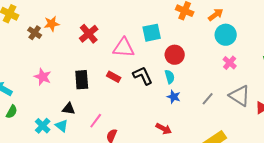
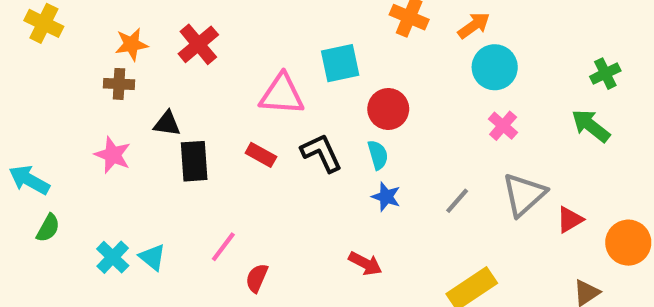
brown cross: (35, 33) -> (119, 84), moved, turned -32
red cross: (89, 34) -> (198, 44), moved
gray triangle: (240, 96) -> (524, 195), turned 45
black triangle: (69, 109) -> (167, 124), moved

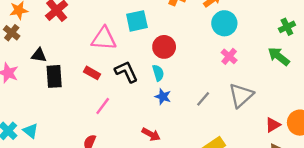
brown cross: (119, 84) -> (12, 33), turned 35
red triangle: (570, 220) -> (273, 125), moved
pink line: (223, 247) -> (103, 106), moved

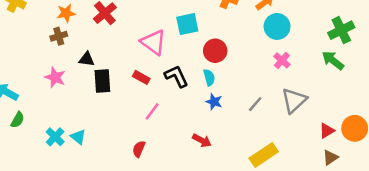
green cross: (287, 27) -> (341, 30), size x1.5
brown cross: (12, 33) -> (59, 36), turned 35
pink triangle: (104, 39) -> (153, 42), turned 32

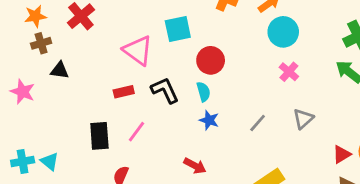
brown cross: (59, 36) -> (41, 43), moved
red rectangle: (141, 77) -> (124, 92), turned -42
black rectangle: (102, 81) -> (99, 136), moved
gray triangle: (294, 100) -> (303, 119), size x0.7
cyan cross: (55, 137) -> (23, 161), turned 36

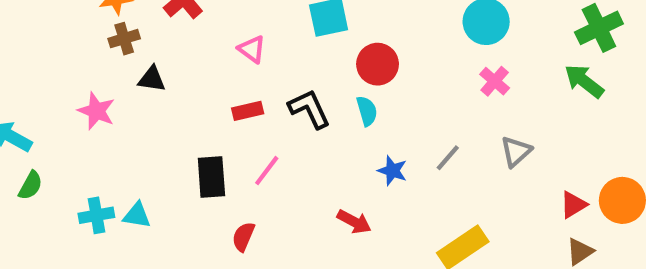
pink triangle: (138, 50) -> (252, 49), moved, size x0.6
blue star: (209, 120) -> (392, 171), moved
cyan triangle: (50, 161) -> (137, 215), turned -30

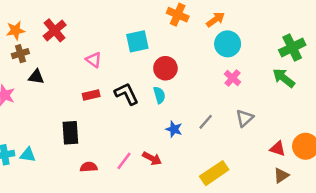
pink line: (267, 171) -> (124, 161), moved
red triangle: (573, 205) -> (278, 149), turned 49
red semicircle: (243, 237) -> (89, 167), turned 63

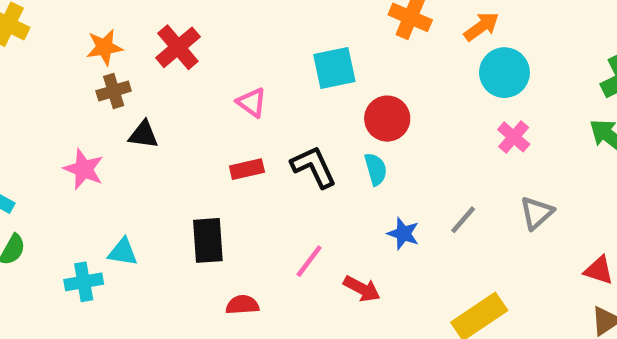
cyan triangle: (28, 155) -> (123, 252), moved
pink line: (124, 161) -> (309, 261), moved

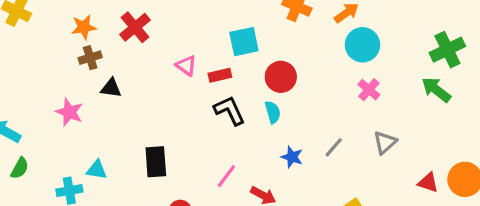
red rectangle: (247, 169) -> (220, 75), moved

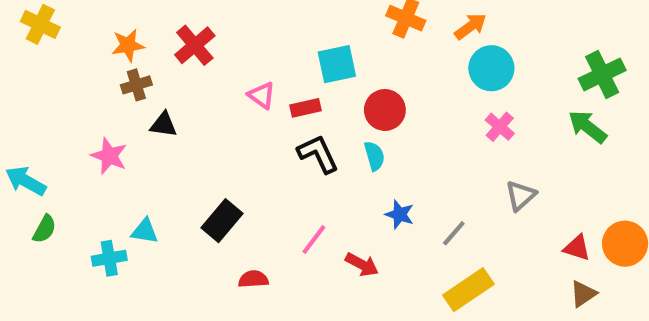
gray line: (334, 147) -> (454, 233), moved
black rectangle: (156, 162) -> (222, 221), turned 44

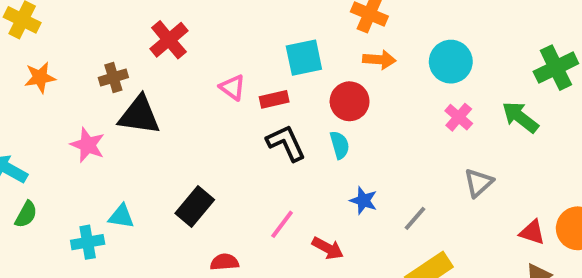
orange arrow: (471, 26) -> (379, 60), moved, turned 40
orange star: (128, 45) -> (40, 77), moved
black triangle: (164, 125) -> (139, 115), size x1.6
green arrow: (587, 127) -> (520, 117), moved

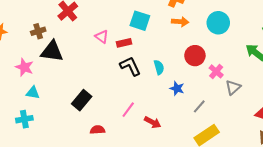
cyan square: (304, 58) -> (140, 21), turned 30
red circle: (350, 101) -> (195, 56), moved
pink cross: (459, 117) -> (216, 71), moved
blue star: (363, 201) -> (177, 88), moved
cyan triangle: (121, 216) -> (33, 93), moved

